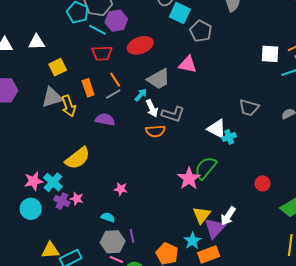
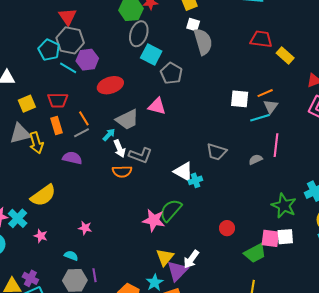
red trapezoid: (102, 53) -> (58, 100), moved
pink star: (189, 179) -> (154, 220), turned -30
purple cross: (62, 201) -> (30, 278), moved

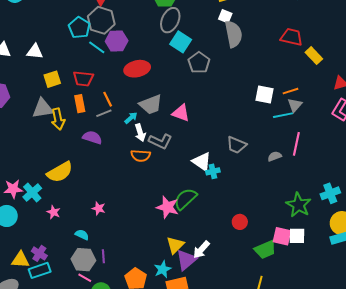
pink triangle: (157, 106) -> (181, 113), moved

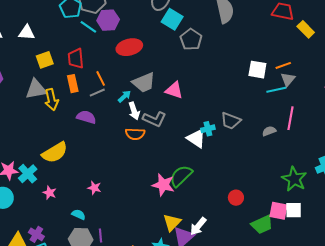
red trapezoid: (83, 79) -> (76, 58), turned 80
cyan cross: (213, 171) -> (208, 129), moved

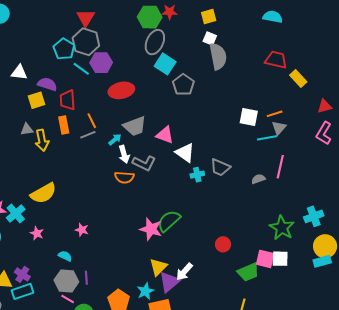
gray triangle: (36, 89) -> (27, 129), size x0.6
purple semicircle: (86, 117) -> (47, 84), moved
white triangle: (196, 138) -> (185, 153), moved

